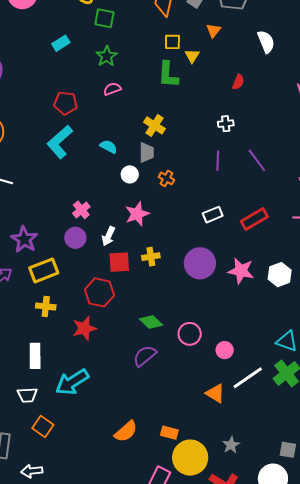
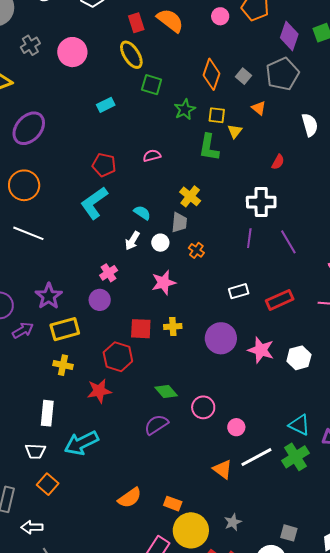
orange triangle: (213, 30) -> (259, 108), turned -35
green star: (107, 56) -> (185, 109), moved
white cross: (226, 124) -> (261, 202), size x1.8
white arrow: (108, 236) -> (132, 241), moved

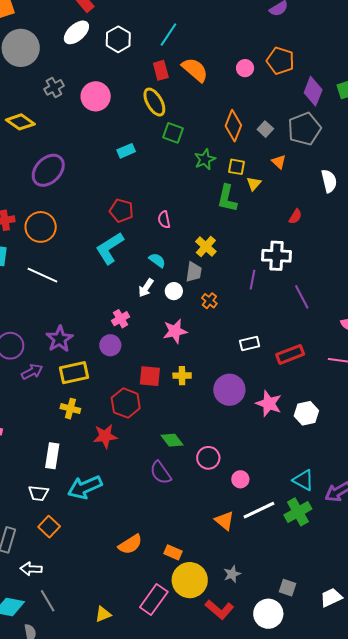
pink semicircle: (152, 156) -> (164, 220), moved, turned -90
purple line: (249, 238) -> (252, 280), moved
purple semicircle: (156, 425) -> (161, 473), turned -95

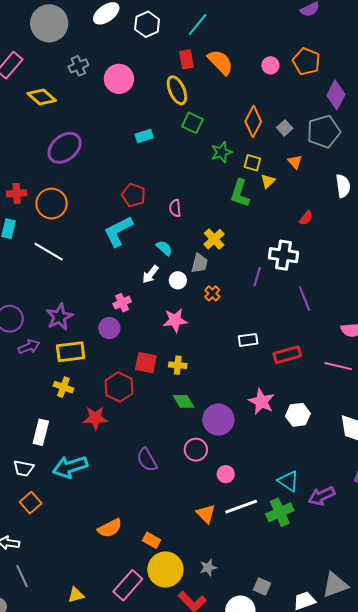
purple circle: (229, 390) -> (218, 420), moved
green diamond: (172, 440) -> (184, 401), moved

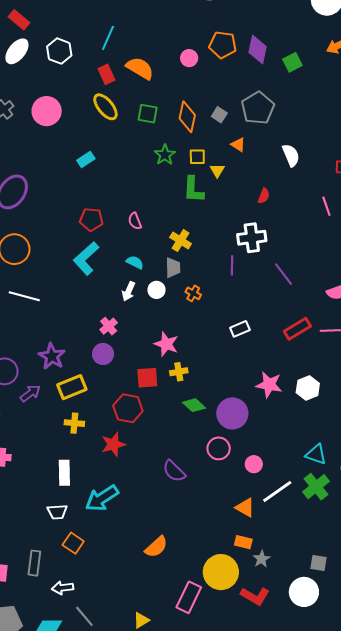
purple diamond: (336, 95) -> (258, 50), moved
green square: (192, 123) -> (148, 114), moved
pink star: (175, 320) -> (166, 344), moved, turned -30
red rectangle: (287, 355) -> (297, 329), moved
orange rectangle: (152, 540) -> (243, 542), moved

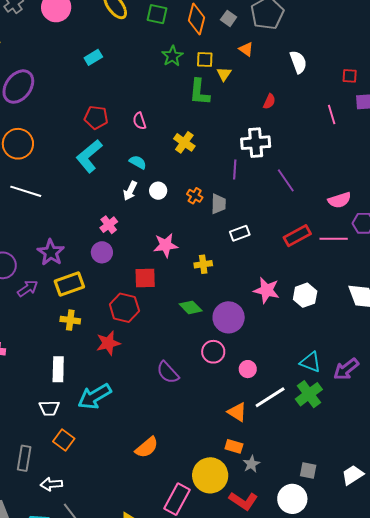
gray trapezoid: (173, 268) -> (218, 204), moved
pink star: (166, 344) -> (166, 245), turned -30
yellow cross: (179, 372) -> (203, 264), moved

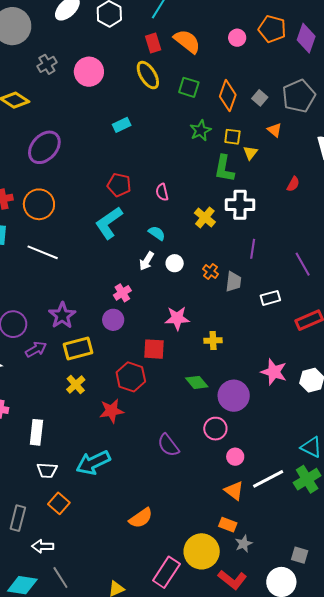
white cross: (256, 143) -> (240, 205), moved
white rectangle: (240, 233) -> (270, 298), moved
yellow cross: (70, 320) -> (76, 385), turned 36
white rectangle: (58, 369) -> (36, 432), moved
pink circle: (248, 369) -> (235, 457), moved

